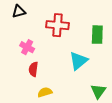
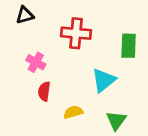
green triangle: (98, 91) -> (116, 120), moved
yellow semicircle: (45, 92) -> (73, 112), moved

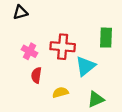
red cross: (76, 33) -> (63, 47), moved
green triangle: (116, 120) -> (96, 99), turned 30

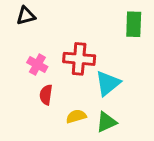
green rectangle: (106, 38) -> (134, 24), moved
green triangle: (96, 99) -> (106, 122), moved

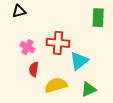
yellow semicircle: (76, 116) -> (56, 85), size x1.5
green triangle: (106, 122) -> (89, 89), moved

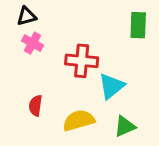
pink cross: (27, 47) -> (33, 43), moved
red semicircle: (34, 69) -> (35, 106), moved

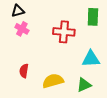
red cross: (82, 61) -> (64, 32), moved
cyan triangle: (111, 86) -> (91, 59), moved, turned 36

